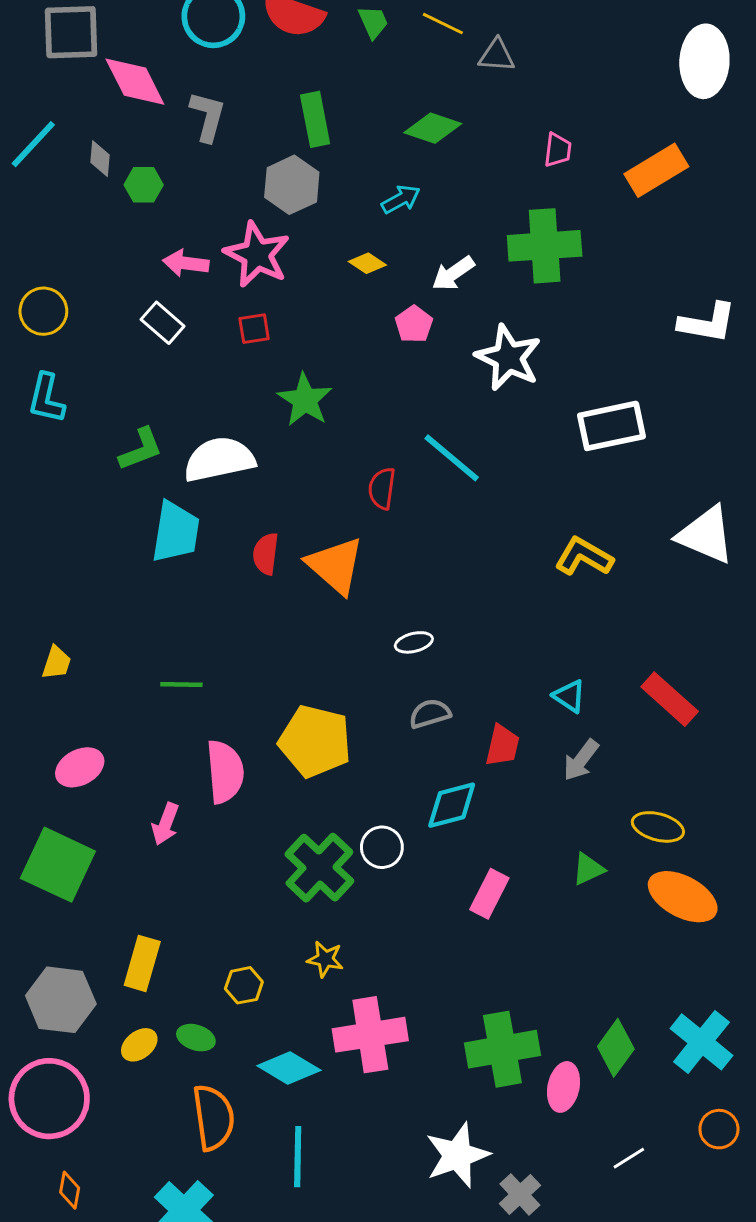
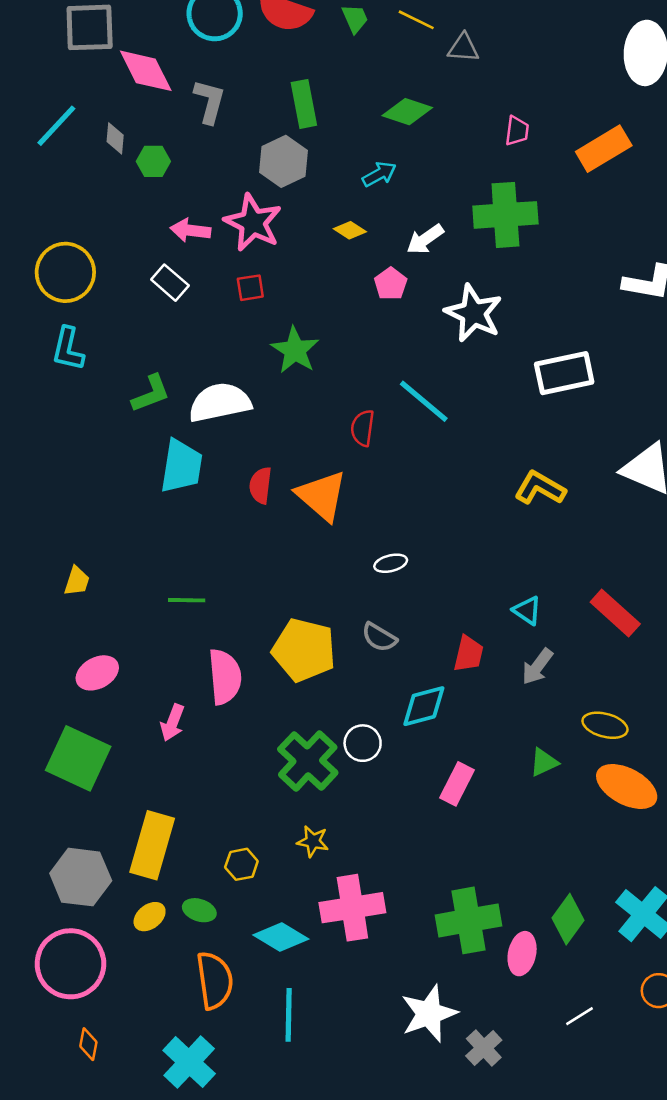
yellow circle: (43, 311) -> (65, 272), size x1.4
gray semicircle: (430, 714) -> (379, 637), moved, turned -132
yellow rectangle: (142, 963) -> (152, 845), size x1.4

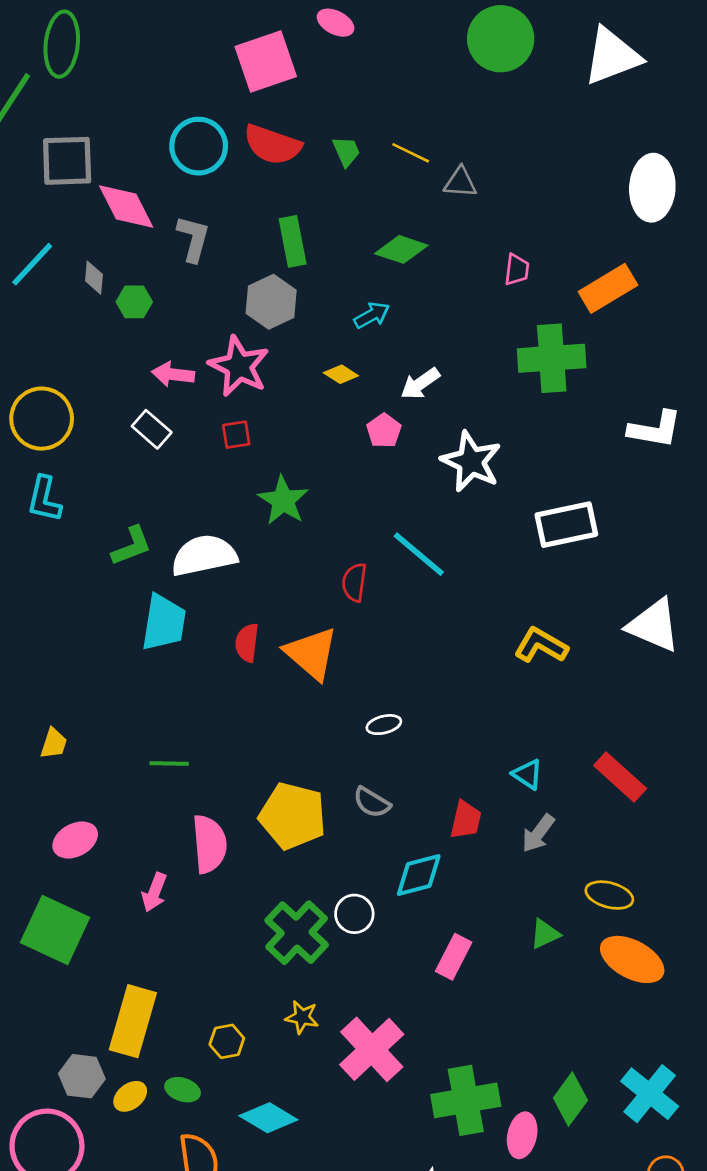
green cross: (505, 215) -> (552, 358), moved
gray hexagon: (81, 877) -> (82, 1076), moved, size x0.7
pink cross: (352, 908) -> (372, 1049), moved, turned -34

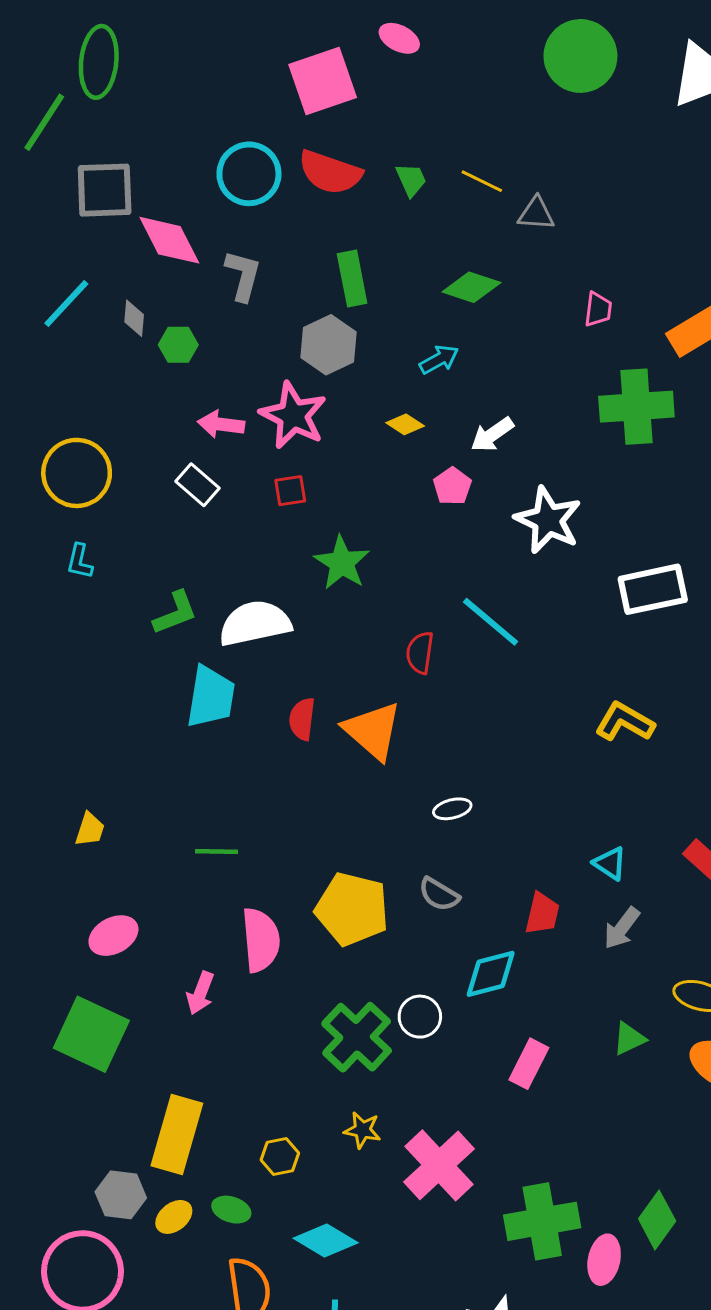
cyan L-shape: (44, 499) -> (80, 561), size x0.7

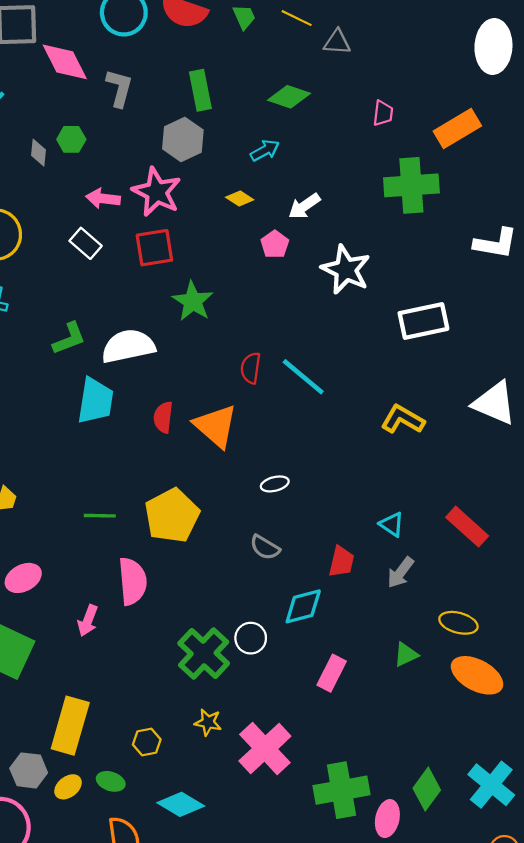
gray diamond: (134, 318) -> (39, 153), moved
red square: (290, 491) -> (154, 248), size x1.6
cyan line: (491, 622) -> (303, 377), moved
yellow pentagon: (352, 909) -> (172, 516), moved, turned 30

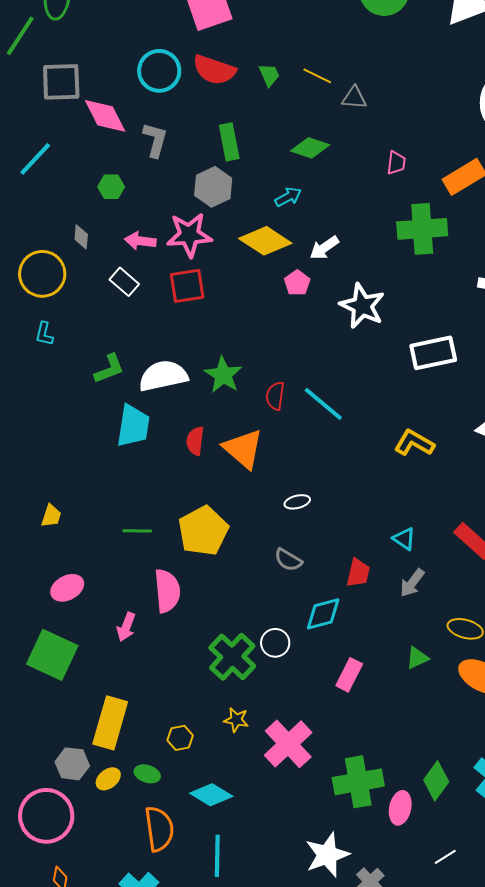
gray diamond: (39, 153) -> (81, 237), moved
pink star: (157, 192) -> (189, 235), turned -30
yellow diamond: (240, 198) -> (265, 241), size x2.0
green star: (193, 301) -> (223, 375), moved

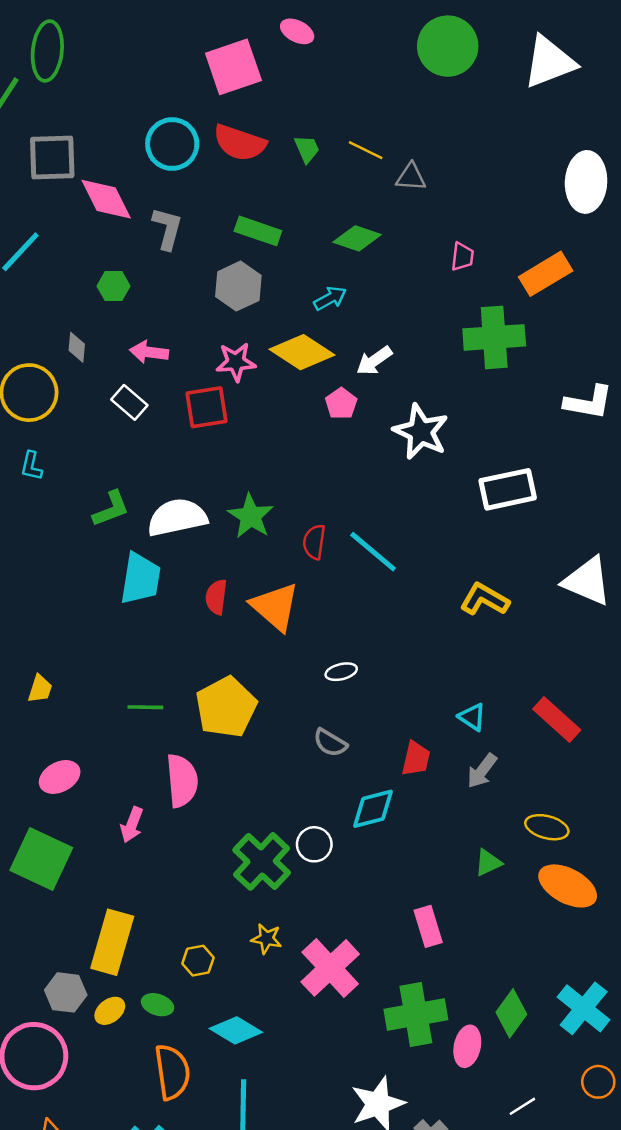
green rectangle: (229, 142) -> (258, 231), turned -60
pink star: (189, 235) -> (236, 362), moved, size x0.7
pink rectangle: (349, 675) -> (428, 926), moved, turned -44

